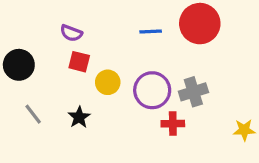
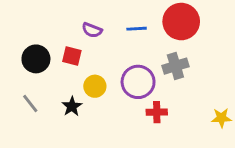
purple semicircle: (71, 33) -> (92, 30), moved
black circle: (19, 65) -> (36, 59), moved
yellow circle: (108, 82) -> (95, 86), moved
gray cross: (193, 92) -> (175, 66), moved

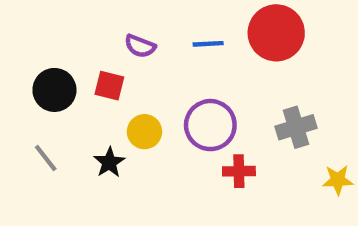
gray cross: (175, 66) -> (296, 127), moved

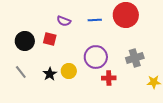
yellow circle: (144, 132) -> (69, 71), moved

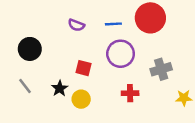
red square: (50, 39) -> (84, 68), moved
purple circle: (96, 57) -> (121, 54), moved
yellow circle: (69, 71) -> (81, 99), moved

